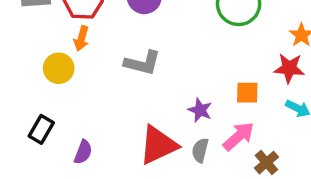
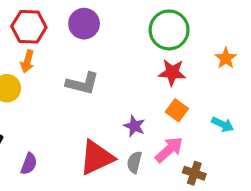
red star: (289, 68) -> (172, 72), moved
orange square: (247, 93) -> (177, 110), turned 35
brown cross: (266, 163) -> (194, 173), turned -30

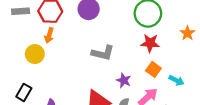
gray L-shape: (82, 83) -> (103, 53), moved
cyan arrow: (223, 124) -> (176, 80), moved

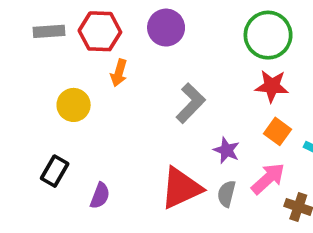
orange arrow: (49, 35) -> (119, 73), moved
gray L-shape: (103, 53) -> (191, 103), turned -60

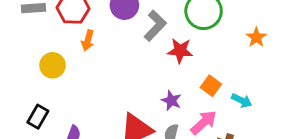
red star: (272, 86) -> (180, 51), moved
gray L-shape: (191, 103) -> (155, 26), moved

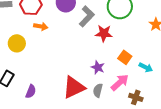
orange arrow: (88, 40) -> (41, 26), turned -96

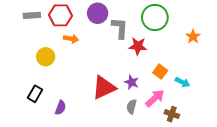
gray L-shape: (87, 16) -> (120, 28), turned -40
red triangle: (74, 87) -> (104, 88), moved

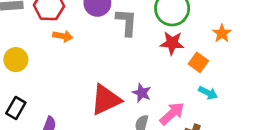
red star: (138, 46) -> (172, 43), moved
yellow circle: (46, 57) -> (16, 60), moved
orange square: (160, 72) -> (198, 62), moved

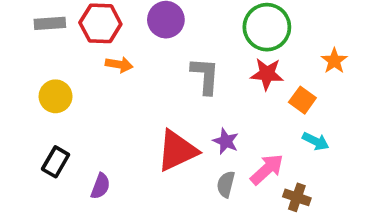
gray L-shape: (126, 22) -> (205, 76), moved

